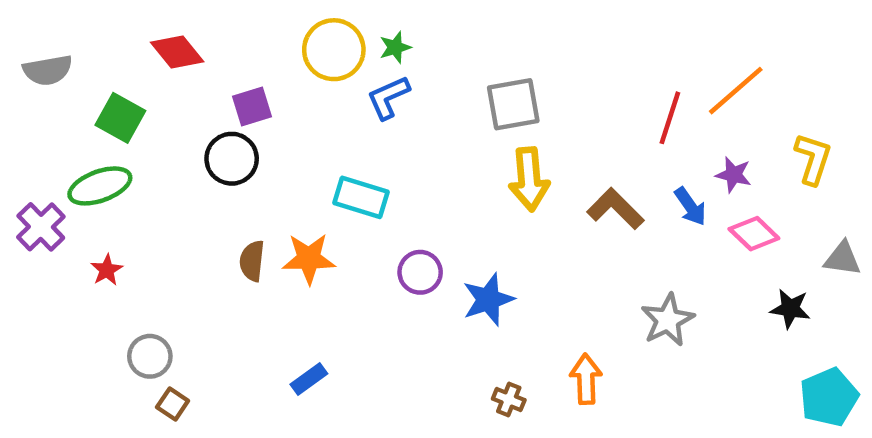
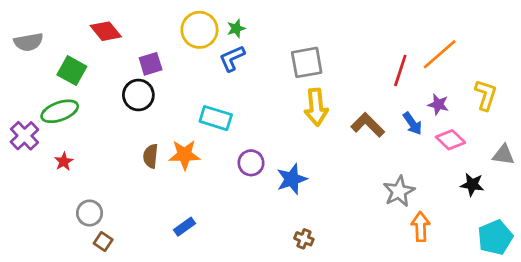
orange arrow: (586, 379) -> (421, 227), moved

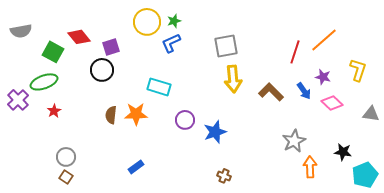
red diamond: (106, 31) -> (79, 37), moved
red star: (64, 161) -> (54, 111), moved
black star: (472, 185) -> (343, 152), moved
brown square: (103, 242) -> (66, 177), moved

